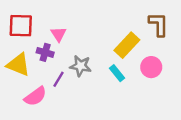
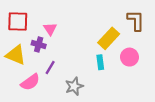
gray star: (80, 66) -> (74, 86), moved, turned -30
cyan rectangle: (117, 73) -> (100, 62), turned 32

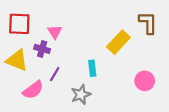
pink circle: (130, 57) -> (145, 81), moved
cyan rectangle: (100, 62) -> (92, 68), moved

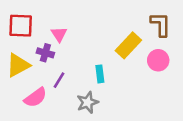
yellow triangle: (17, 60) -> (18, 65), turned -50
pink circle: (145, 81) -> (158, 60), moved

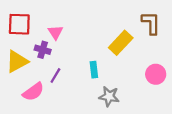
pink circle: (158, 60) -> (156, 74), moved
gray star: (88, 102) -> (109, 96), moved, turned 30

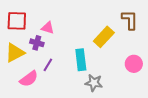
pink triangle: (55, 32) -> (48, 28), turned -40
cyan rectangle: (94, 70) -> (81, 60), size x1.5

